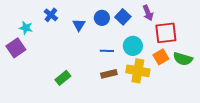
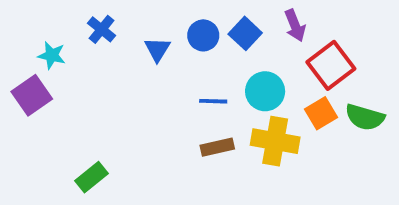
red square: (166, 33) -> (331, 65), turned -30
green rectangle: (63, 78) -> (92, 177), moved

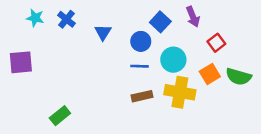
blue circle: (203, 35) -> (141, 41), moved
cyan star: (52, 55) -> (35, 18), moved
red square: (331, 65) -> (216, 43), size x0.6
purple square: (32, 95) -> (21, 62), turned 30

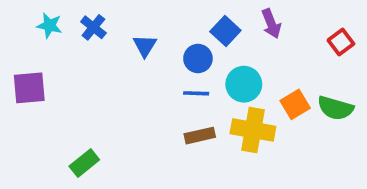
red square: (216, 43) -> (341, 42), moved

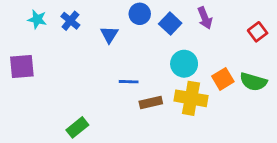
blue circle: (198, 59) -> (140, 14), moved
blue line: (196, 93) -> (129, 82), moved
green rectangle: (84, 163) -> (77, 127), moved

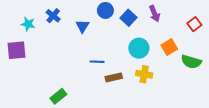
cyan star: (37, 19) -> (28, 24), moved
orange square: (223, 79) -> (169, 47), moved
yellow cross: (191, 98) -> (144, 74), size x0.7

